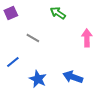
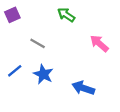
pink arrow: (87, 38) -> (99, 43), turned -48
blue star: (38, 79) -> (43, 74), moved

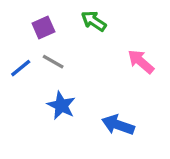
purple square: (12, 15) -> (43, 28), moved
blue line: (15, 71) -> (21, 68), moved

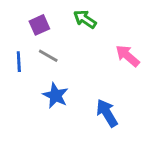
blue line: (21, 68) -> (19, 62), turned -54
blue arrow: (118, 125) -> (107, 113), turned 40

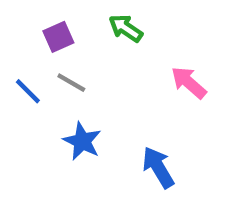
blue line: (19, 62) -> (28, 91), turned -42

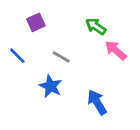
green arrow: (126, 28) -> (96, 26), moved
gray line: (71, 83) -> (61, 57), moved

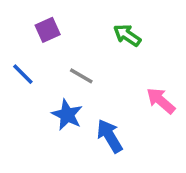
pink arrow: (116, 50) -> (161, 101), moved
blue arrow: (97, 102) -> (110, 136), moved

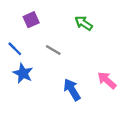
pink arrow: (161, 101) -> (107, 80), moved
blue star: (67, 115) -> (23, 73), moved

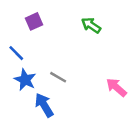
gray line: (53, 50) -> (58, 77), moved
blue arrow: (72, 90) -> (44, 105), moved

